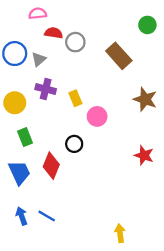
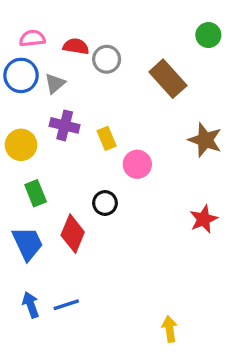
pink semicircle: (38, 14) -> (32, 38), moved
red star: (144, 155) -> (204, 219), turned 30
blue line: (47, 216) -> (66, 305), turned -48

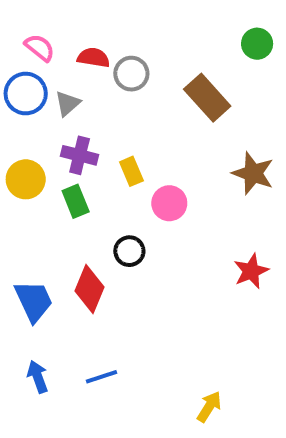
pink semicircle: (32, 38) -> (40, 48), turned 45
green rectangle: (36, 193) -> (76, 201), moved
blue line: (66, 305) -> (101, 377), moved
yellow arrow: (170, 329) -> (209, 407), turned 40

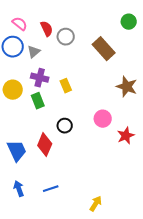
red semicircle: (93, 58) -> (47, 29), turned 56
pink circle: (169, 203) -> (103, 119), moved
yellow arrow: (209, 407) -> (96, 204), moved

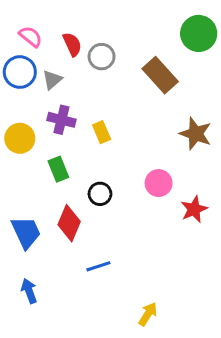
green circle: (129, 22) -> (199, 33), size x1.5
green rectangle: (38, 101) -> (58, 169), moved
blue line: (51, 189) -> (98, 266), moved

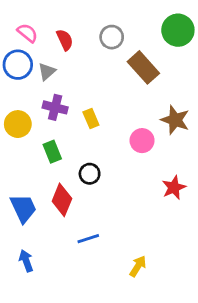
gray circle: (102, 57) -> (112, 37), moved
pink circle: (159, 183) -> (142, 141), moved
yellow arrow: (148, 314) -> (138, 266), moved

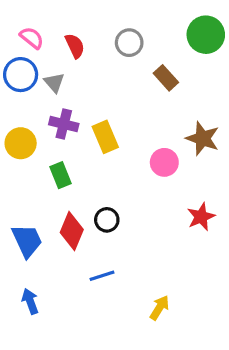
brown rectangle: (143, 67) -> (166, 78), size x0.7
gray triangle: (47, 72) -> (54, 83), turned -30
yellow rectangle: (91, 119) -> (105, 137), size x1.4
black circle: (90, 174) -> (107, 220), moved

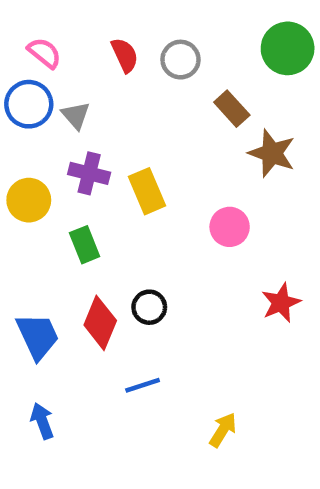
red semicircle: (75, 46) -> (125, 55), moved
brown star: (203, 138) -> (272, 153), moved

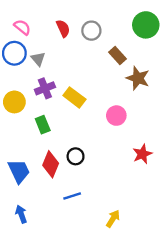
purple cross: (89, 173) -> (45, 88), turned -36
yellow rectangle: (147, 191) -> (74, 97), turned -30

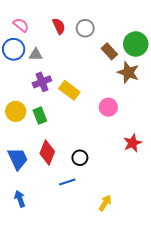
green circle: (146, 25) -> (136, 44), moved
gray triangle: (38, 59) -> (36, 55), turned -48
yellow circle: (14, 102) -> (16, 111), moved
black circle: (76, 156) -> (80, 158), moved

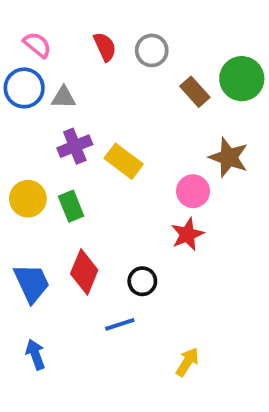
brown star: (128, 72) -> (229, 157), moved
red star: (133, 143) -> (187, 234), moved

